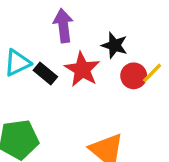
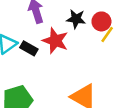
red circle: (134, 76) -> (101, 21), moved

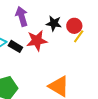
red star: (55, 41) -> (37, 41), turned -30

